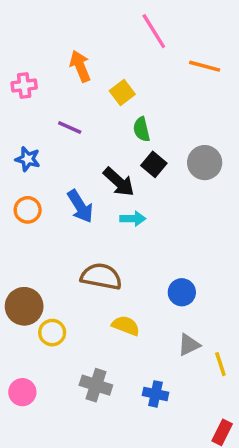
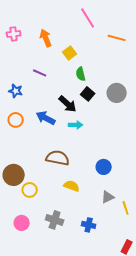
pink cross: (24, 85) -> (14, 34), moved
blue arrow: (80, 206) -> (46, 118), turned 150
pink circle: (22, 392) -> (22, 223), moved

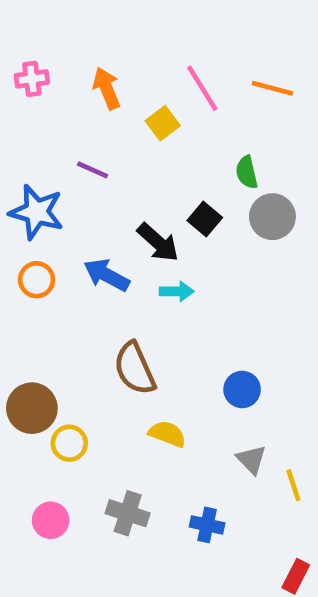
pink line: (88, 18) -> (202, 88), moved
green semicircle: (81, 74) -> (247, 172), moved
blue star: (16, 91) -> (37, 212), size x1.6
brown semicircle: (58, 158) -> (135, 368), turned -125
gray triangle: (108, 197) -> (251, 460), turned -48

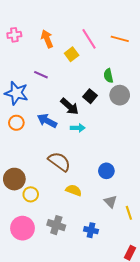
brown semicircle: (135, 368) -> (59, 162), turned 150
pink circle: (51, 520) -> (23, 228), size x1.5

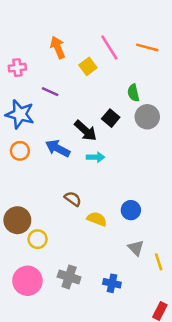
pink cross: (14, 35) -> (17, 68), moved
brown semicircle: (59, 162) -> (73, 199), size x0.6
yellow semicircle: (74, 190) -> (97, 219), moved

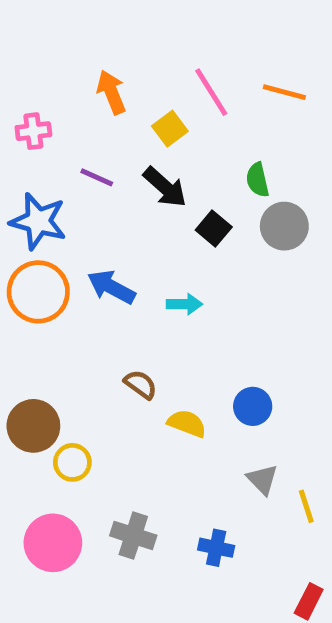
black arrow: (85, 131) -> (165, 187), moved
orange circle: (20, 151) -> (38, 292), size x1.6

